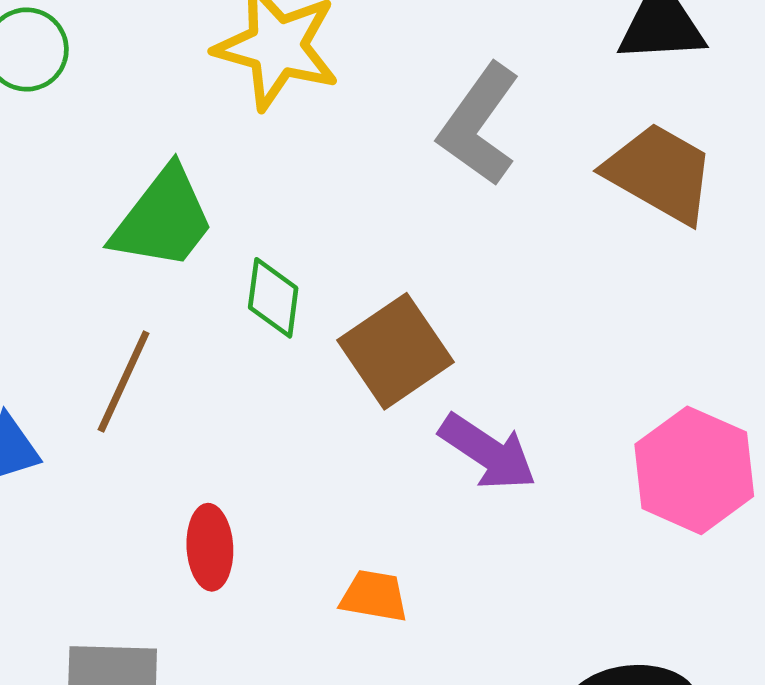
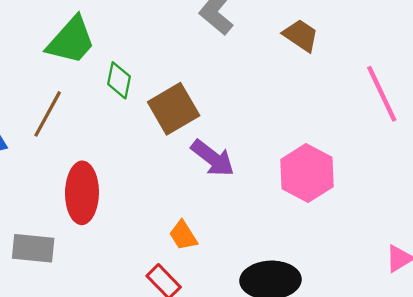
brown trapezoid: (660, 173) -> (301, 35), size x0.7
red ellipse: (210, 547) -> (82, 193), size x1.6
orange trapezoid: (374, 596) -> (183, 235), moved, turned -136

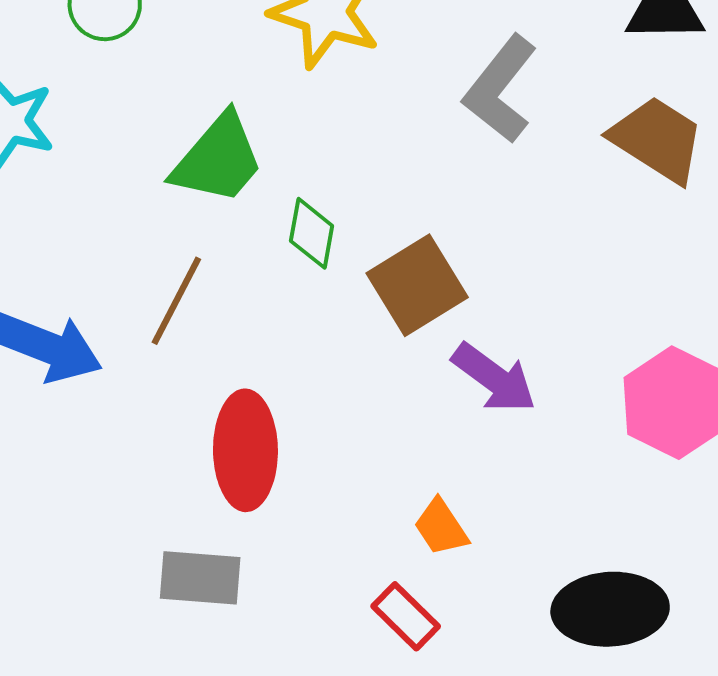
brown trapezoid: (301, 35) -> (657, 139), size x1.4
gray rectangle: (33, 248) -> (200, 578), moved

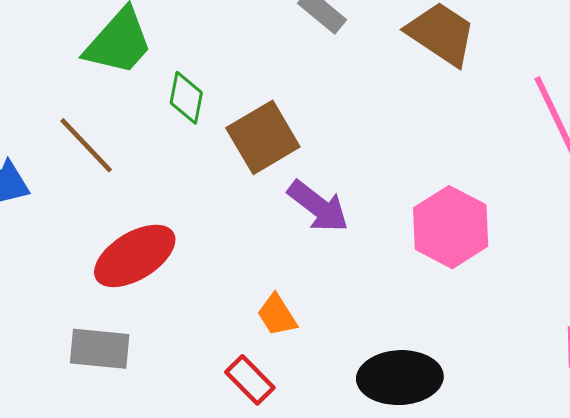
brown line: (176, 301) -> (86, 145), turned -72
red ellipse: (245, 450) -> (135, 256), turned 58

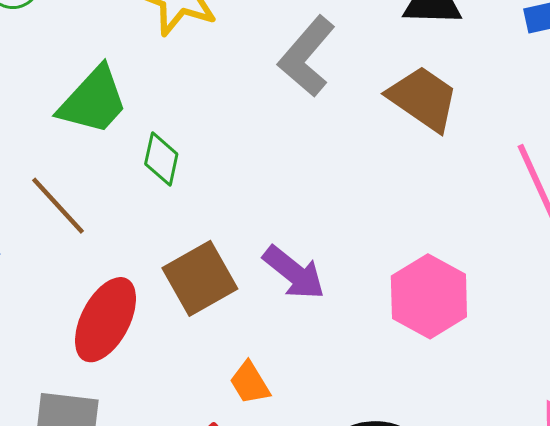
brown square: (263, 137) -> (200, 278), moved
red ellipse: (135, 256) -> (106, 320), turned -32

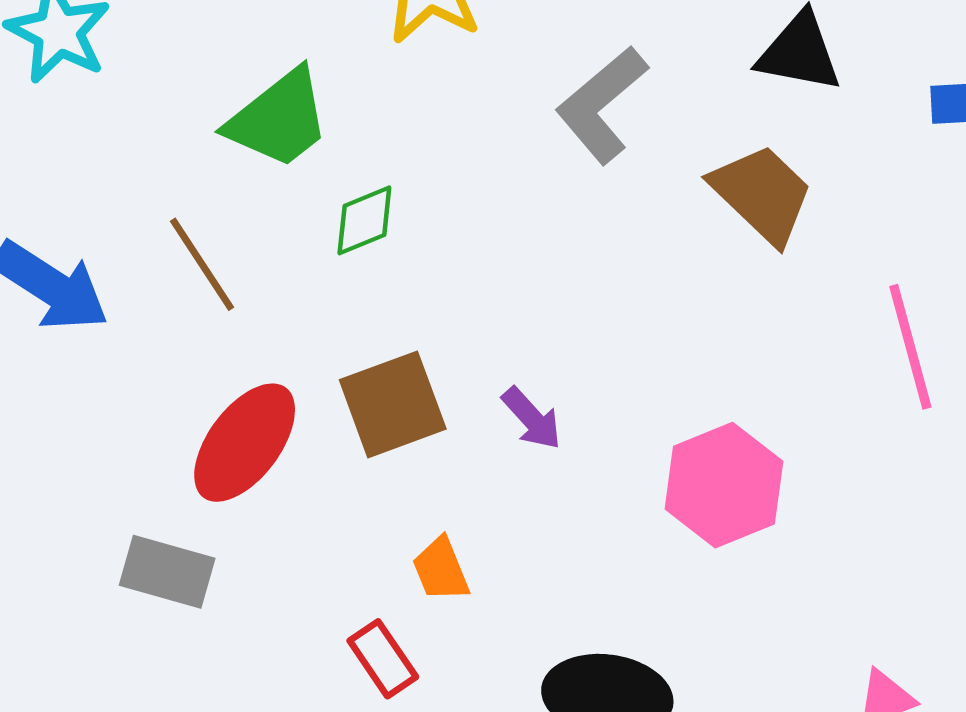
green diamond: (161, 159) -> (364, 220), turned 46
purple arrow: (294, 273) -> (532, 418), size x0.7

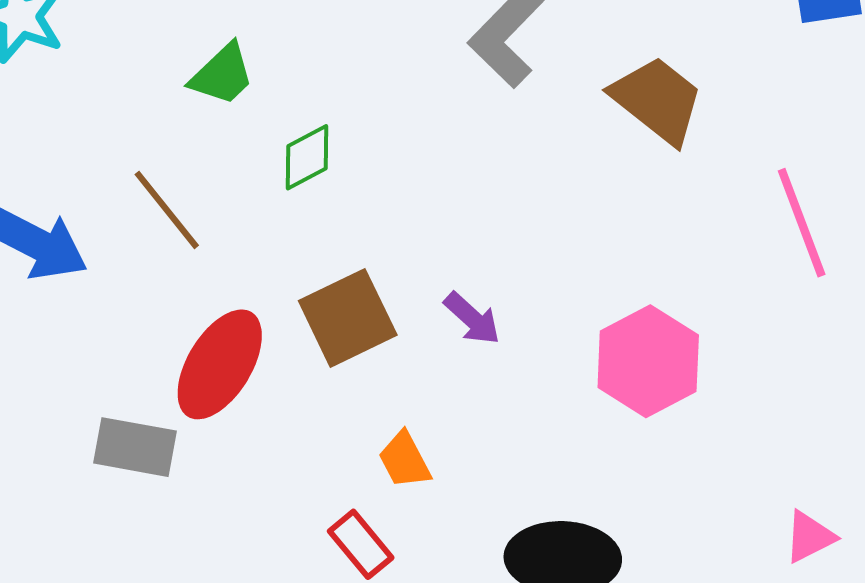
green trapezoid: (279, 119) -> (222, 75), size x0.7
gray rectangle: (167, 572) -> (135, 447), moved

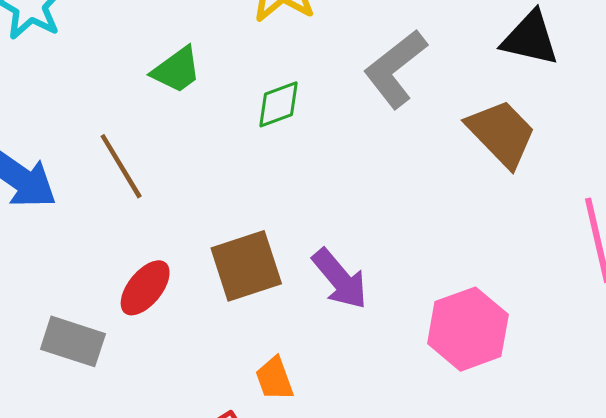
green diamond: (307, 157) -> (279, 104), moved
purple arrow: (472, 318) -> (340, 279), size x1.4
red ellipse: (220, 364) -> (145, 288), size x0.7

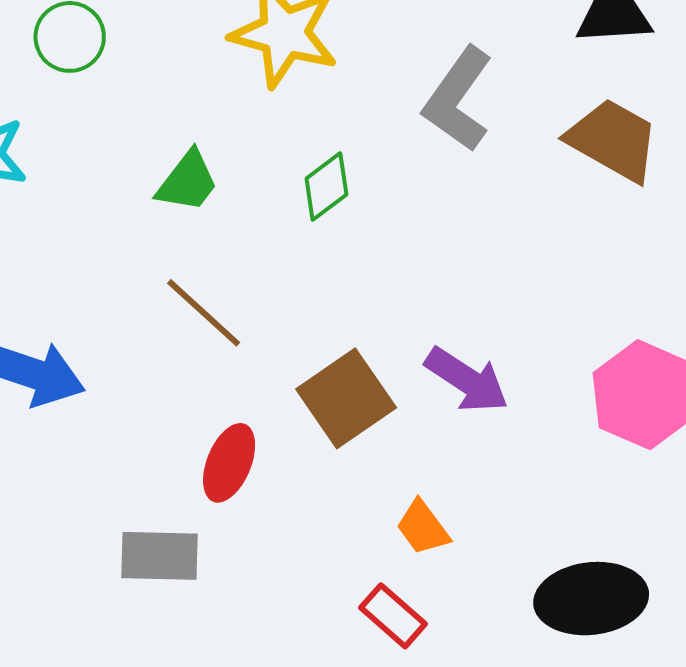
brown line: (121, 166) -> (204, 313), moved

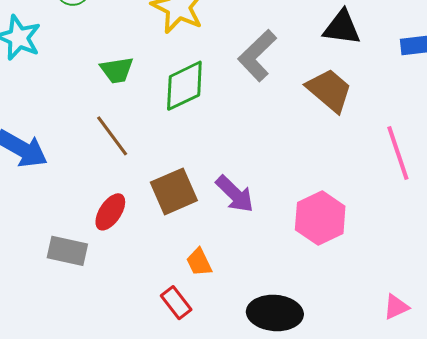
green trapezoid: (188, 182) -> (117, 70), turned 33
green diamond: (326, 186) -> (184, 86), size x1.6

